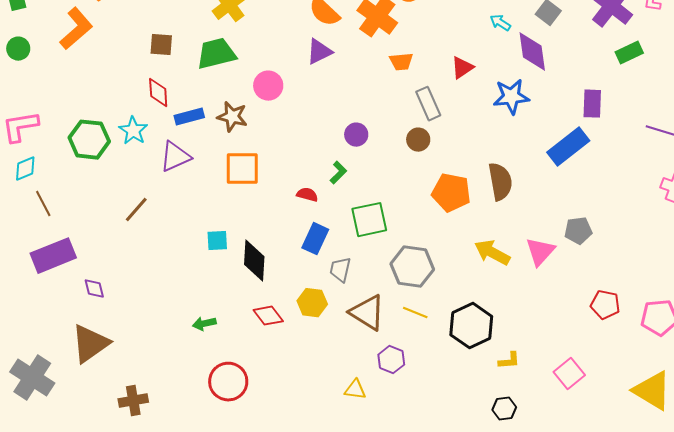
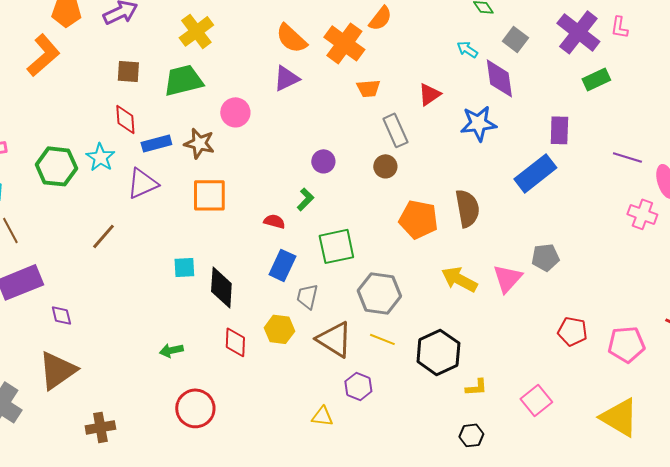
red diamond: (268, 316) -> (235, 342), turned 40

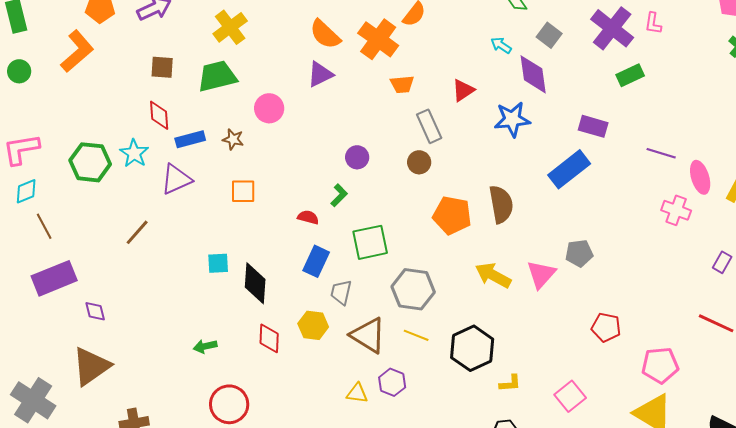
purple rectangle: (559, 130) -> (593, 126), turned -76
brown star: (199, 143) -> (233, 139), size x0.7
orange square: (209, 195) -> (243, 191), size x0.7
pink pentagon: (626, 344) -> (660, 365), moved
yellow triangle: (322, 416) -> (357, 393), moved

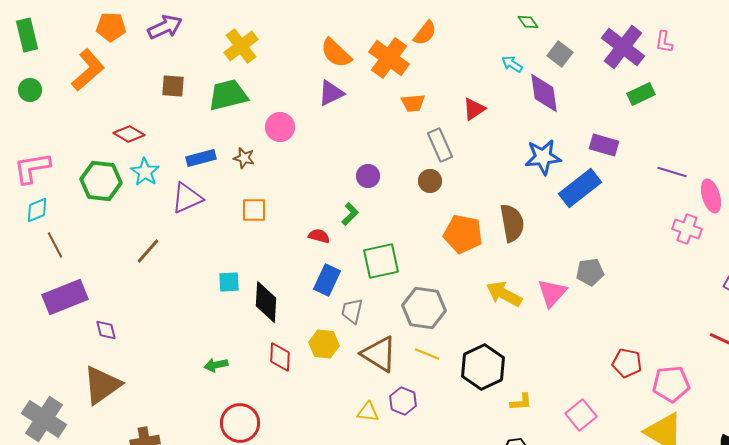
red diamond: (159, 115) -> (129, 134), moved, turned -56
blue star: (512, 119) -> (543, 157), moved
red pentagon: (606, 327) -> (627, 363), moved

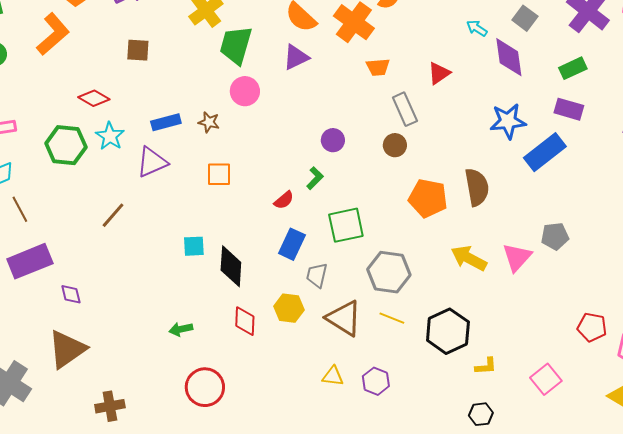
green rectangle: (641, 94) -> (573, 68), moved
green trapezoid: (228, 95) -> (236, 45), moved, turned -60
red semicircle: (319, 236) -> (284, 200), turned 125
purple hexagon: (403, 401) -> (376, 381), moved

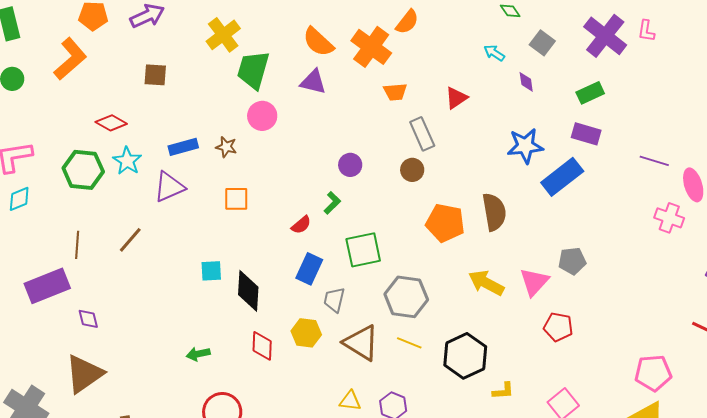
purple triangle: (296, 57) -> (313, 82), turned 40
purple diamond: (509, 57) -> (526, 82), size x0.5
brown line: (20, 209) -> (77, 245), moved, turned 32
red pentagon: (592, 327) -> (558, 327), moved

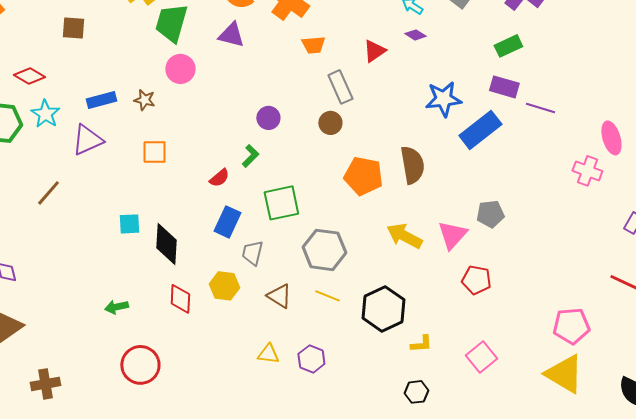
purple diamond: (526, 82) -> (415, 35), moved, turned -50
purple line: (654, 161) -> (540, 108), moved
brown triangle: (361, 343) -> (279, 296), size x0.7

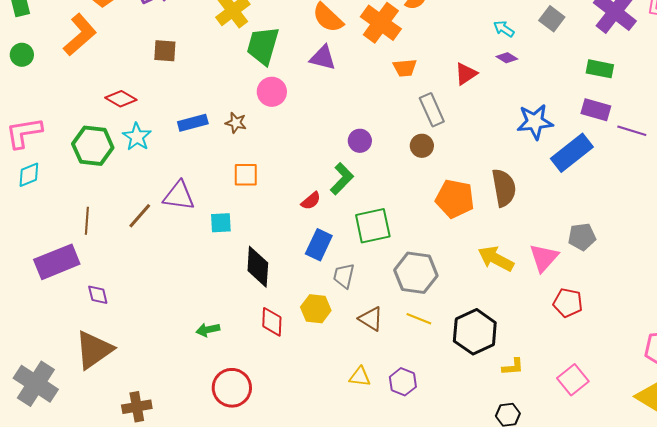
green rectangle: (508, 46) -> (600, 69), turned 36
purple triangle: (87, 140) -> (179, 196), moved, turned 32
green L-shape: (250, 156) -> (342, 179), size x1.4
cyan square: (129, 224) -> (221, 223), moved

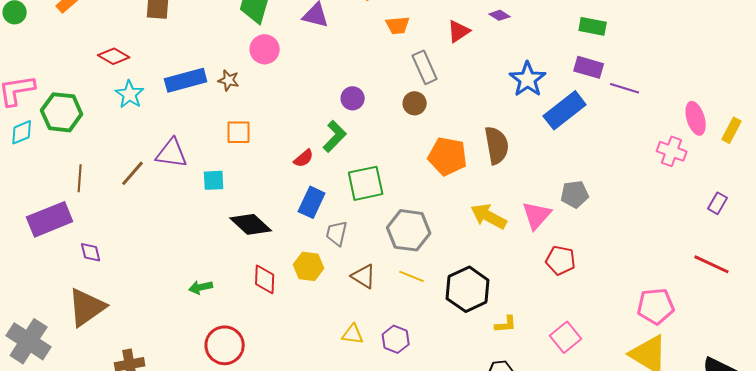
blue star: (535, 122) -> (528, 79), turned -30
blue rectangle: (193, 123) -> (186, 80), size x1.4
green hexagon: (93, 146) -> (62, 112), moved
black diamond: (258, 267) -> (251, 224), turned -51

